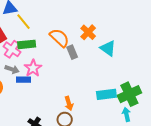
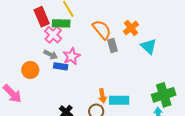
green rectangle: (27, 44) -> (61, 23), moved
cyan rectangle: (106, 94) -> (119, 100), moved

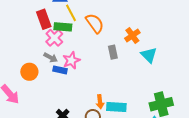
orange semicircle: (102, 30) -> (95, 23), moved

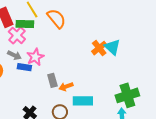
orange cross: (132, 36) -> (99, 48), moved
gray rectangle: (113, 52) -> (52, 80), moved
orange arrow: (100, 102) -> (66, 87), moved, turned 80

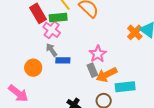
gray arrow: (14, 55) -> (51, 50), turned -144
pink star: (35, 57) -> (98, 54), moved
orange arrow: (66, 87) -> (107, 75), size x1.5

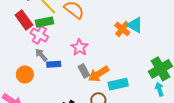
pink star: (98, 54) -> (79, 47), moved

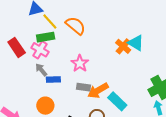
red rectangle: (24, 20) -> (17, 47), moved
gray rectangle: (84, 71) -> (84, 87), turned -56
orange circle: (25, 74) -> (45, 106), moved
cyan rectangle: (118, 84) -> (117, 101), turned 54

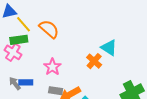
orange cross: (123, 46) -> (94, 61), moved
gray arrow: (41, 70) -> (15, 83), moved

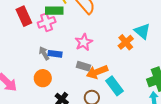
pink cross: (13, 52) -> (47, 22), turned 30

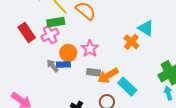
orange circle: (43, 78) -> (68, 53), moved

